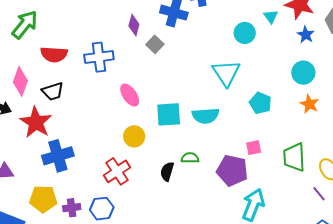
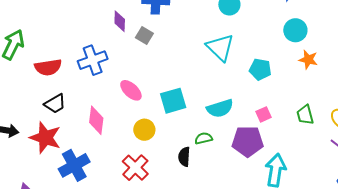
pink diamond: (20, 81) -> (96, 120), moved
cyan semicircle: (206, 116) -> (220, 108), moved
green trapezoid: (294, 157) -> (305, 115), size x0.7

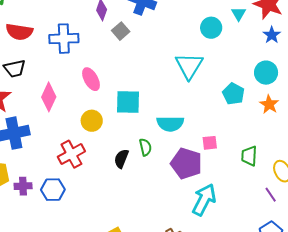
cyan pentagon: (260, 69) -> (233, 94), moved
green semicircle: (204, 138) -> (145, 147), turned 72

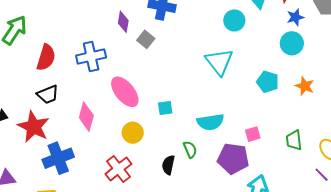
red semicircle: (19, 32) -> (46, 57), turned -72
blue star: (272, 35) -> (295, 17), turned 30
cyan circle: (266, 73) -> (292, 43), moved
pink ellipse: (91, 79) -> (125, 92), size x1.4
cyan square: (128, 102) -> (165, 108), size x0.6

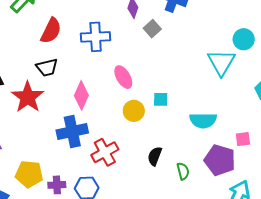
cyan circle: (234, 20) -> (244, 39), moved
pink ellipse: (125, 92) -> (123, 77), size x0.7
yellow circle: (133, 133) -> (134, 111), moved
green semicircle: (190, 149) -> (183, 171), moved
blue cross: (58, 158) -> (72, 132), moved

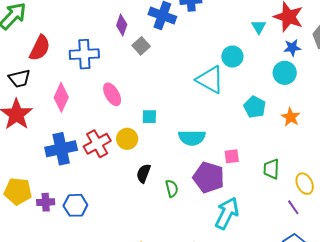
cyan triangle: (221, 62) -> (210, 80), turned -32
black trapezoid: (47, 67) -> (19, 78), moved
pink diamond: (81, 95) -> (61, 97), moved
yellow circle: (134, 111) -> (127, 139), moved
red cross: (105, 152) -> (97, 144), moved

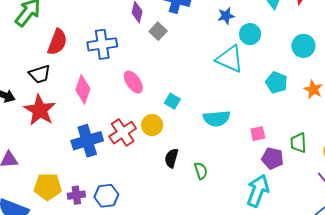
blue star: (292, 48) -> (226, 16), moved
cyan square: (149, 117) -> (172, 101), turned 35
purple pentagon: (209, 177) -> (273, 158), moved, size x0.7

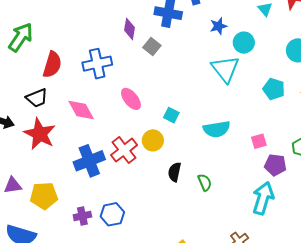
cyan triangle: (230, 59) -> (225, 69), turned 32
pink diamond: (83, 89) -> (81, 110), turned -44
yellow pentagon: (48, 187) -> (44, 196), moved

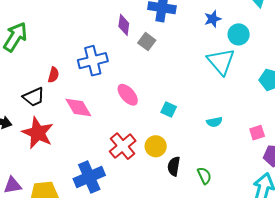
red semicircle: (52, 65) -> (54, 75), moved, size x0.6
cyan semicircle: (217, 129) -> (214, 122), size x0.6
yellow circle: (153, 140) -> (156, 146), moved
blue cross: (89, 161) -> (89, 177), moved

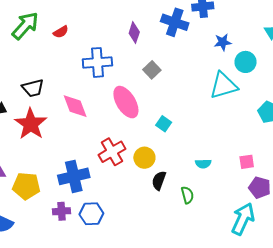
gray square: (147, 42) -> (152, 70), moved
cyan triangle: (221, 61) -> (224, 86), turned 44
red semicircle: (54, 75) -> (61, 32), moved, turned 35
pink ellipse: (128, 95) -> (126, 102), size x1.4
cyan semicircle: (214, 122) -> (203, 164), moved

